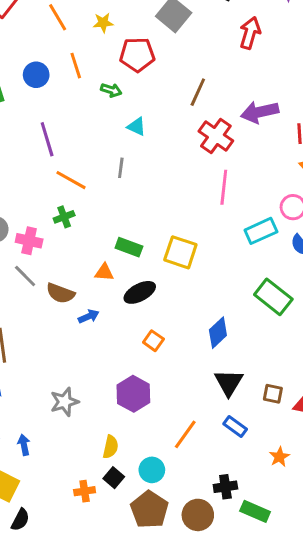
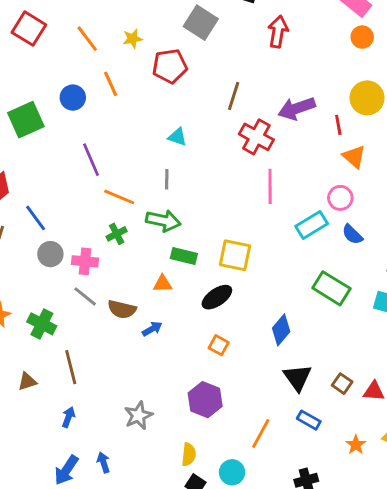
green arrow: (111, 90) -> (163, 221), moved, size x1.6
black ellipse: (140, 292) -> (217, 297), moved
brown square: (273, 394) -> (342, 384), turned 30

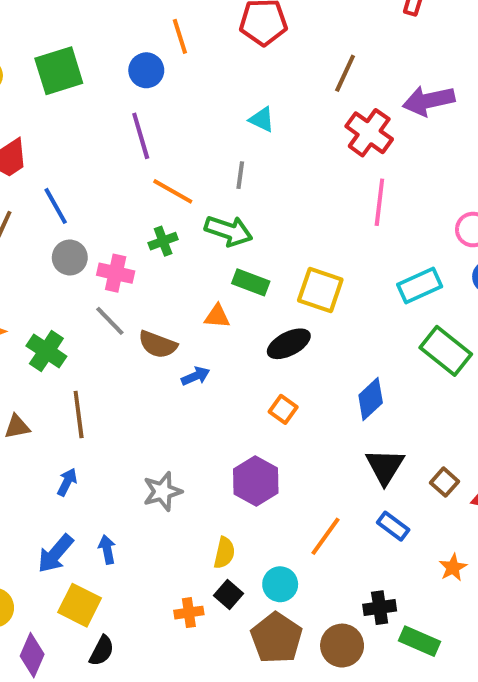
blue circle: (73, 98) -> (146, 70), moved
cyan rectangle: (312, 225) -> (420, 285), moved

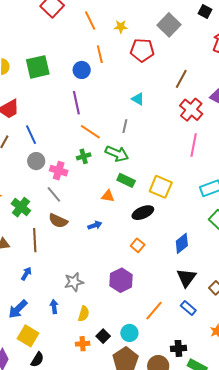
brown semicircle: (158, 344) -> (58, 221), moved
blue arrow: (107, 549) -> (54, 307), moved
yellow semicircle: (224, 553) -> (84, 314), moved

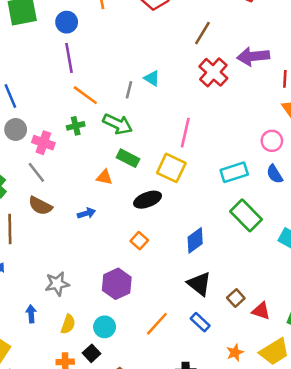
blue circle: (82, 70) -> (67, 22), moved
cyan triangle: (138, 99) -> (152, 78), moved
pink line: (194, 145) -> (185, 133), moved
black triangle: (186, 278) -> (199, 284), turned -30
cyan circle: (129, 333) -> (105, 327), moved

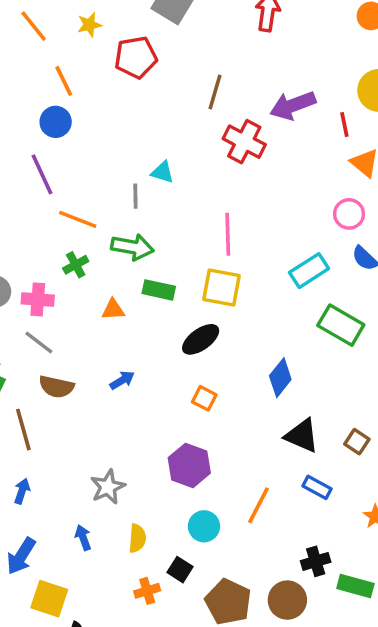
blue circle: (67, 22) -> (56, 122), moved
orange triangle: (104, 177) -> (113, 310), moved
cyan circle: (105, 327) -> (204, 526), moved

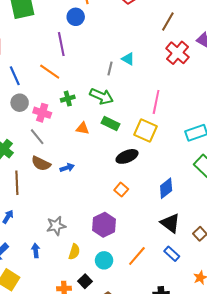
orange line: (78, 219) -> (50, 72), moved
blue arrow: (122, 380) -> (67, 168), moved
yellow semicircle: (137, 538) -> (74, 252), moved

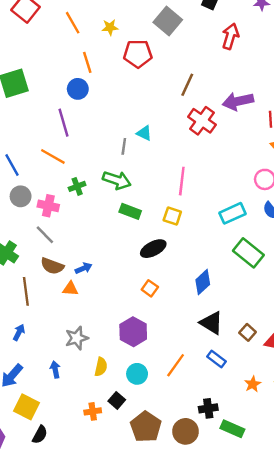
orange triangle: (83, 128) -> (70, 289), moved
yellow square: (145, 131) -> (172, 216), size x0.7

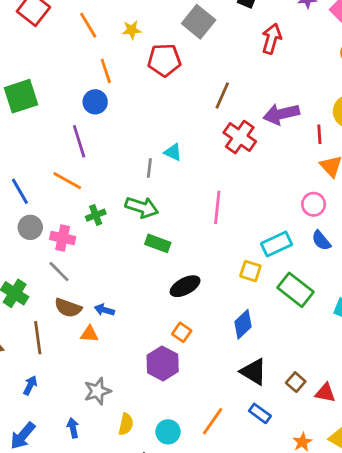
yellow square: (172, 216) -> (250, 271), moved
blue arrow: (84, 268) -> (104, 310), turned -140
purple hexagon: (133, 332) -> (163, 363), moved

